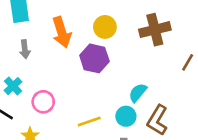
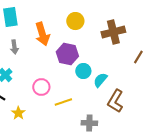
yellow circle: (105, 27) -> (75, 21), moved
pink circle: (43, 102) -> (41, 87), moved
cyan circle: (126, 116) -> (83, 71), moved

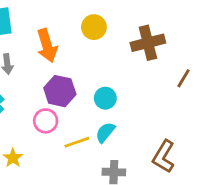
purple hexagon: (67, 54) -> (60, 91), moved
cyan semicircle: (100, 80) -> (105, 132), moved
brown L-shape: (115, 101) -> (164, 156), moved

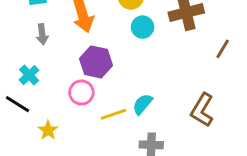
cyan circle: (105, 98) -> (143, 27), moved
brown L-shape: (164, 156) -> (202, 110), moved

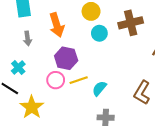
yellow line: (113, 114) -> (79, 80), moved
yellow star: (48, 130) -> (32, 107), size x1.6

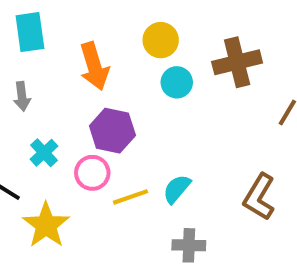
gray arrow: (28, 38) -> (22, 96), moved
cyan cross: (18, 68) -> (44, 153), moved
yellow line: (79, 80) -> (130, 197), moved

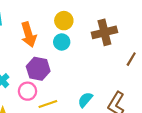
cyan circle: (177, 82) -> (62, 42), moved
cyan semicircle: (177, 189) -> (85, 100), moved

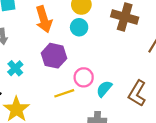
brown cross: (104, 32) -> (125, 17), turned 30
pink circle: (27, 91) -> (84, 77), moved

